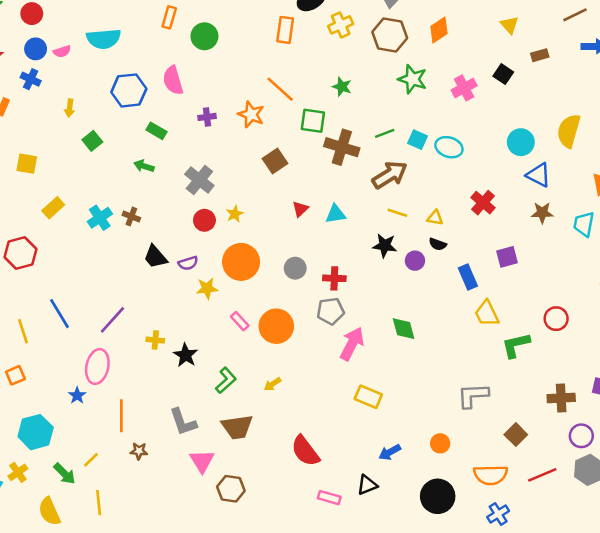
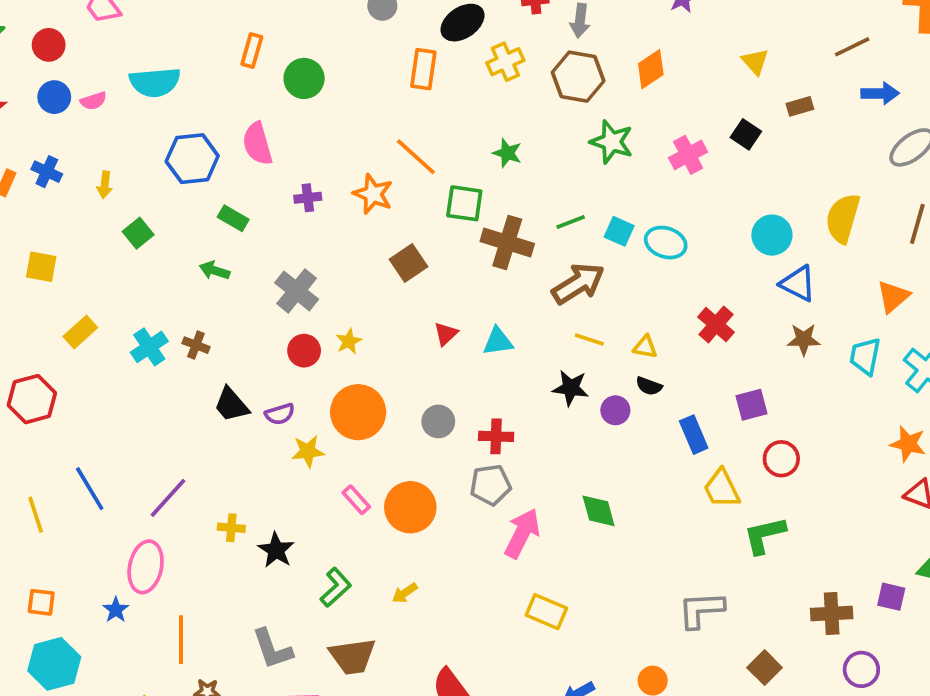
blue cross: (31, 79) -> (47, 172), moved
red circle: (556, 319) -> (781, 459), moved
orange square: (15, 375) -> (41, 602), moved, turned 30

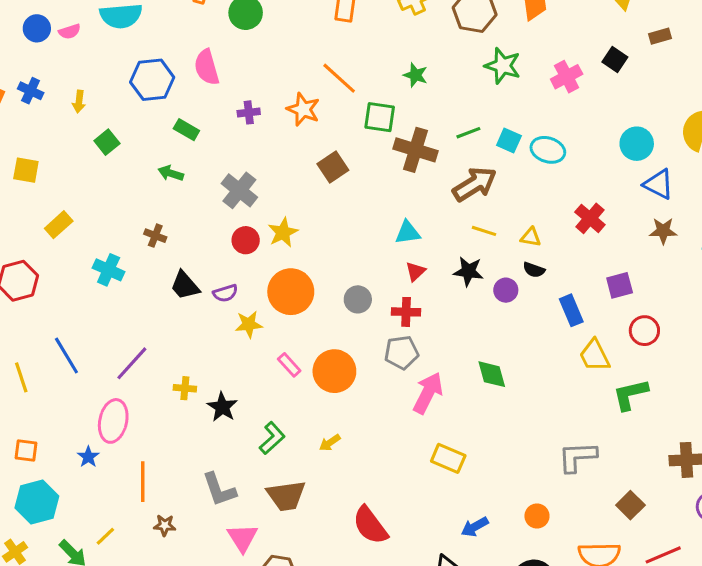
red triangle: (446, 334) -> (415, 271), moved
yellow star: (349, 341) -> (283, 232), size x1.4
cyan cross: (149, 347) -> (109, 270), moved, turned -32

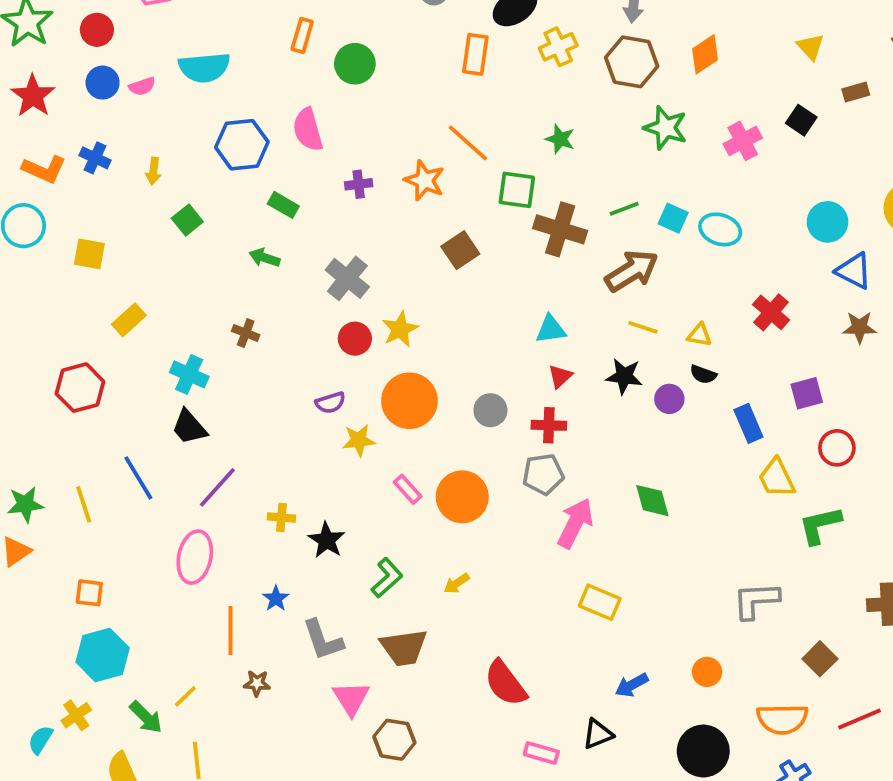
black trapezoid: (185, 285) -> (189, 427), moved
blue star: (88, 457) -> (276, 598), moved

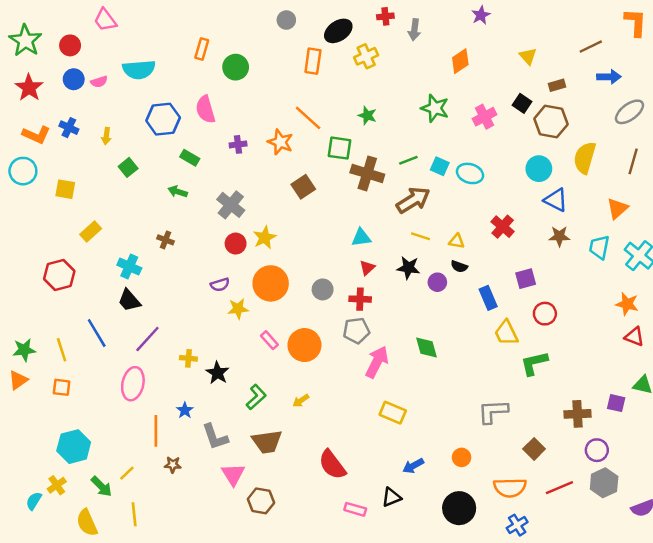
brown hexagon: (632, 62) -> (551, 122), moved
orange square: (89, 593) -> (62, 387), moved

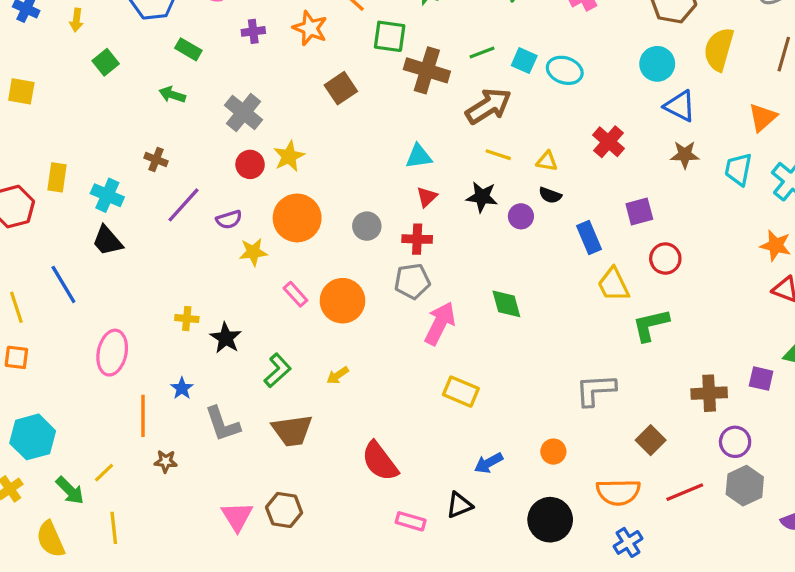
yellow rectangle: (91, 231) -> (57, 177), moved, turned -40
purple line: (147, 339) -> (184, 205), moved
pink triangle: (233, 474) -> (237, 516), moved

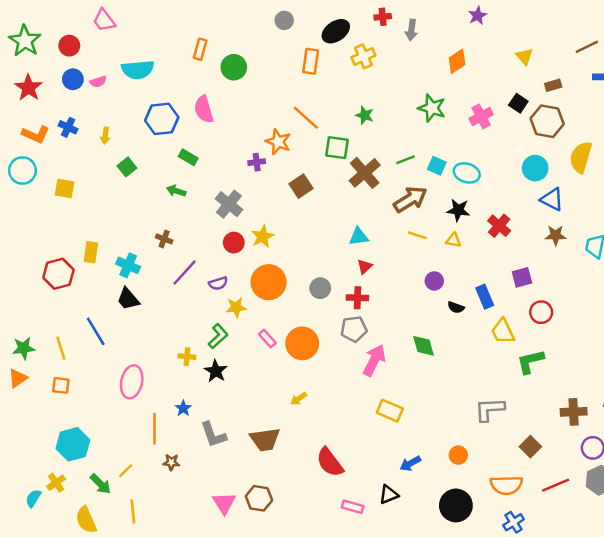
purple cross: (253, 31) -> (257, 162), moved
brown cross: (427, 70) -> (365, 173), turned 32
black semicircle: (550, 195) -> (456, 307), moved
black star: (482, 197) -> (458, 210), moved
green L-shape: (278, 370) -> (218, 336), moved

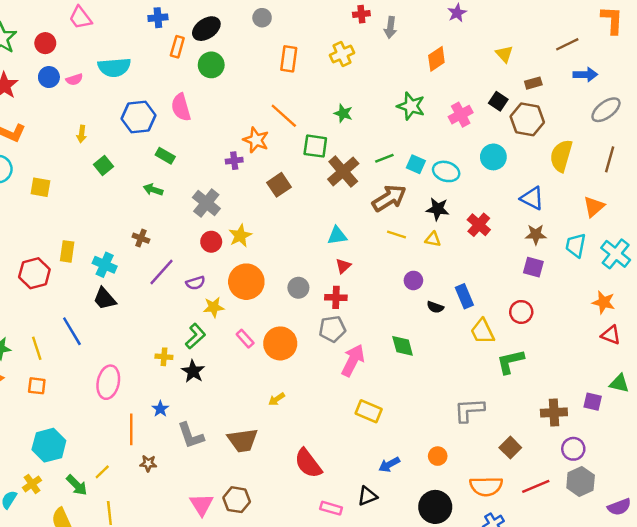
black ellipse: (336, 31) -> (206, 29), moved
blue cross: (68, 127) -> (158, 18), moved, turned -30
cyan circle: (535, 168) -> (493, 157), moved
purple square: (522, 277) -> (533, 267), moved, turned 30

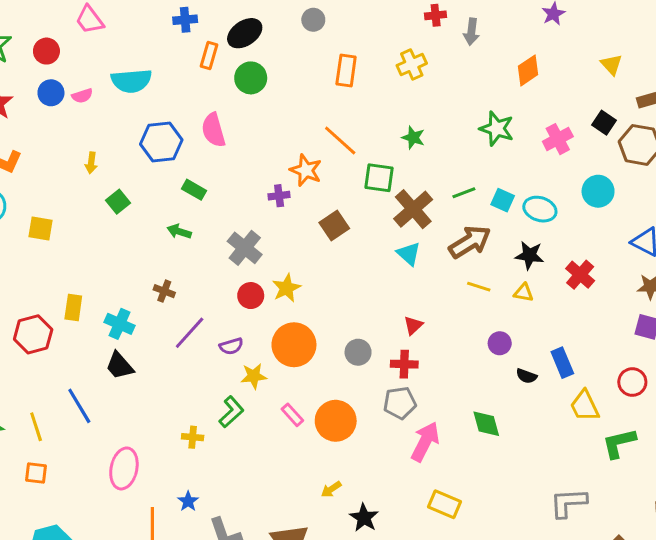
cyan triangle: (337, 236) -> (409, 254), moved, turned 50
black star: (193, 371) -> (364, 518), moved

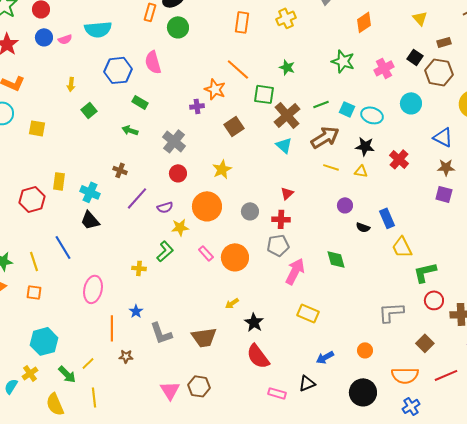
yellow star: (286, 288) -> (222, 169), moved
red circle: (632, 382) -> (434, 300), moved

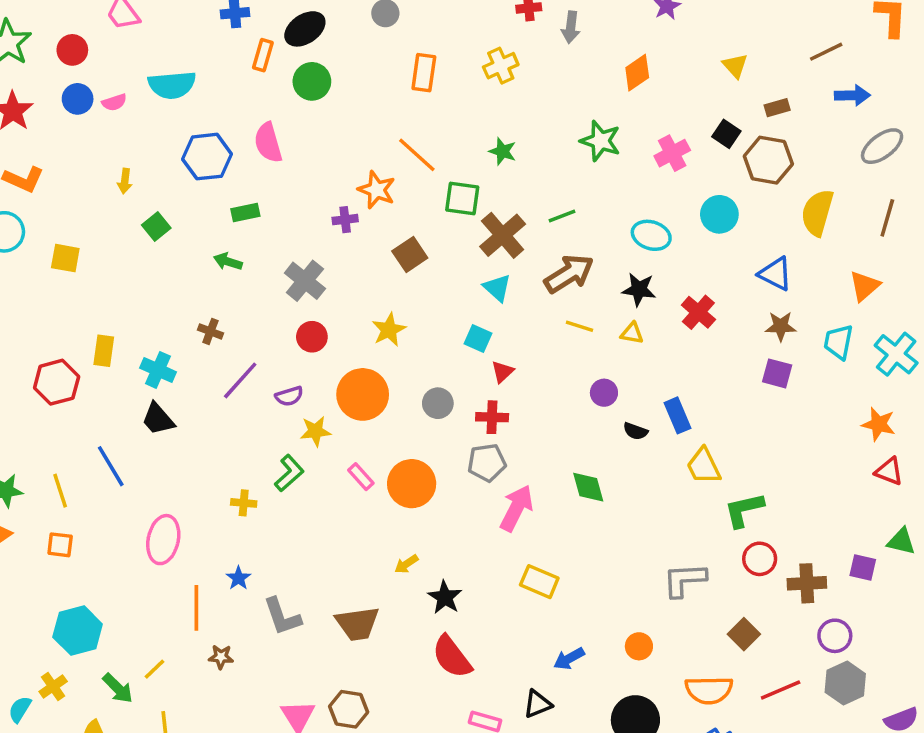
green rectangle: (140, 102) -> (245, 213), turned -42
cyan square: (347, 109) -> (478, 338), moved

